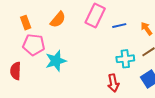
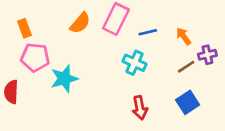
orange semicircle: (58, 20) -> (80, 23), moved
cyan cross: (125, 59) -> (134, 63), moved, turned 30

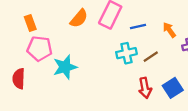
cyan cross: (134, 63) -> (126, 53), turned -36
brown line: (186, 67) -> (151, 57), moved
red arrow: (140, 108) -> (145, 88), moved

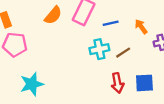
cyan star: (65, 67) -> (32, 84), moved
blue square: (173, 88) -> (144, 83), turned 30

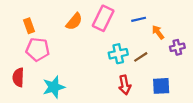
blue line: (111, 23) -> (139, 19), moved
red arrow: (117, 83) -> (125, 85), moved

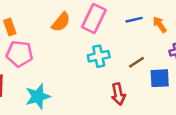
orange arrow: (158, 32) -> (160, 25), moved
cyan cross: (118, 54) -> (99, 56), moved
blue square: (161, 86) -> (160, 78), moved

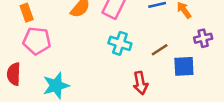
cyan cross: (99, 56) -> (120, 43), turned 30

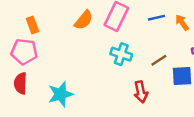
pink pentagon: (37, 41) -> (24, 52), moved

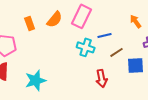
blue line: (157, 18) -> (105, 35), moved
orange rectangle: (33, 25) -> (30, 23), moved

